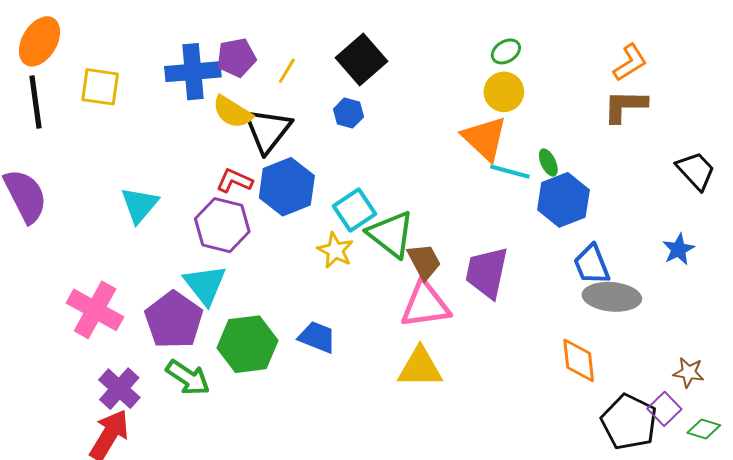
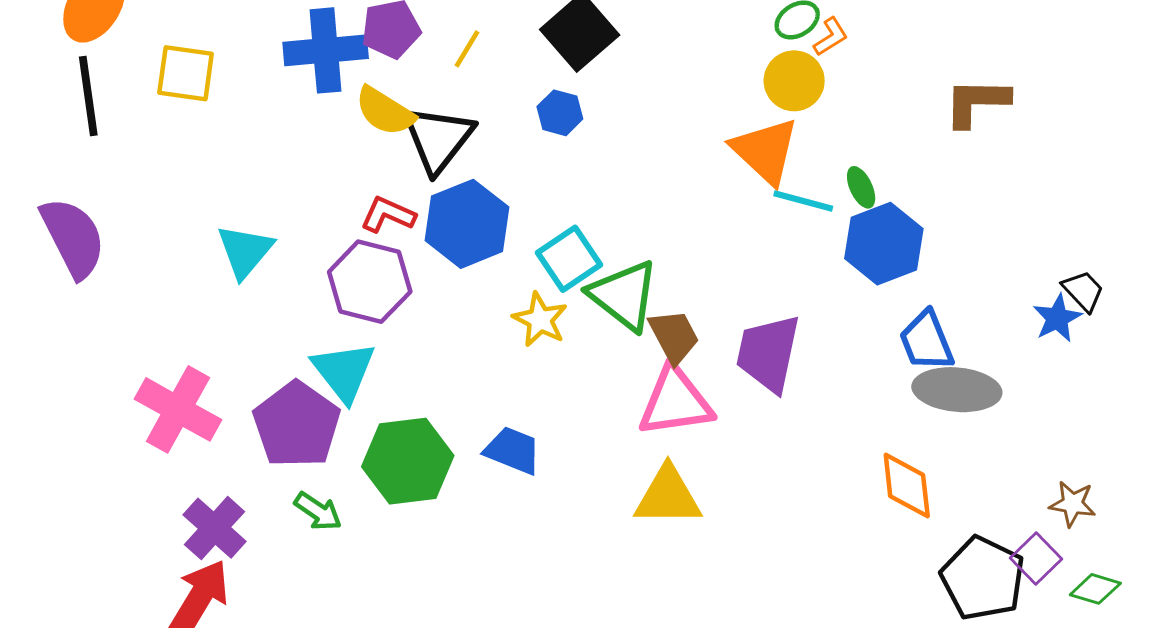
orange L-shape: (630, 63) -> (831, 37), moved, size x0.7
black trapezoid: (696, 171) -> (1083, 291), moved, size x0.7
green arrow: (188, 378) -> (318, 511), size x0.7

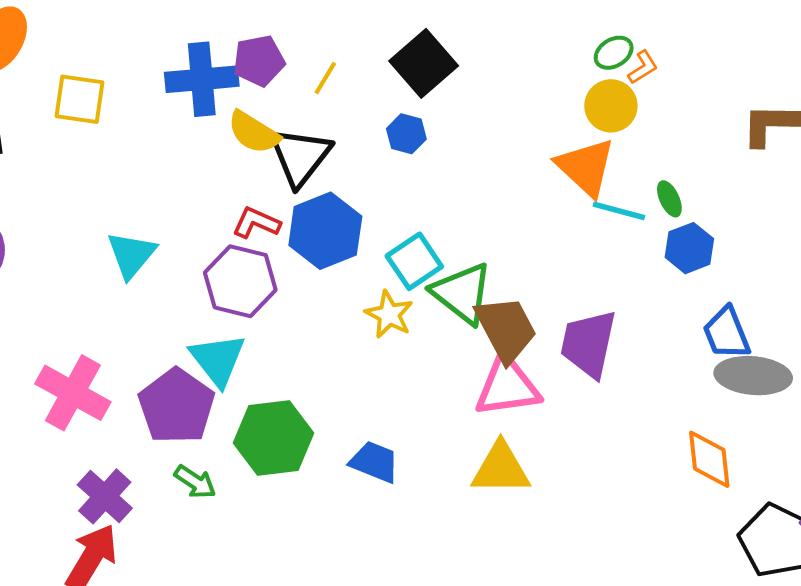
blue hexagon: (884, 244) -> (689, 248), size x0.7
brown trapezoid: (674, 336) -> (506, 329), size x1.4
blue trapezoid: (513, 451) -> (374, 462), moved

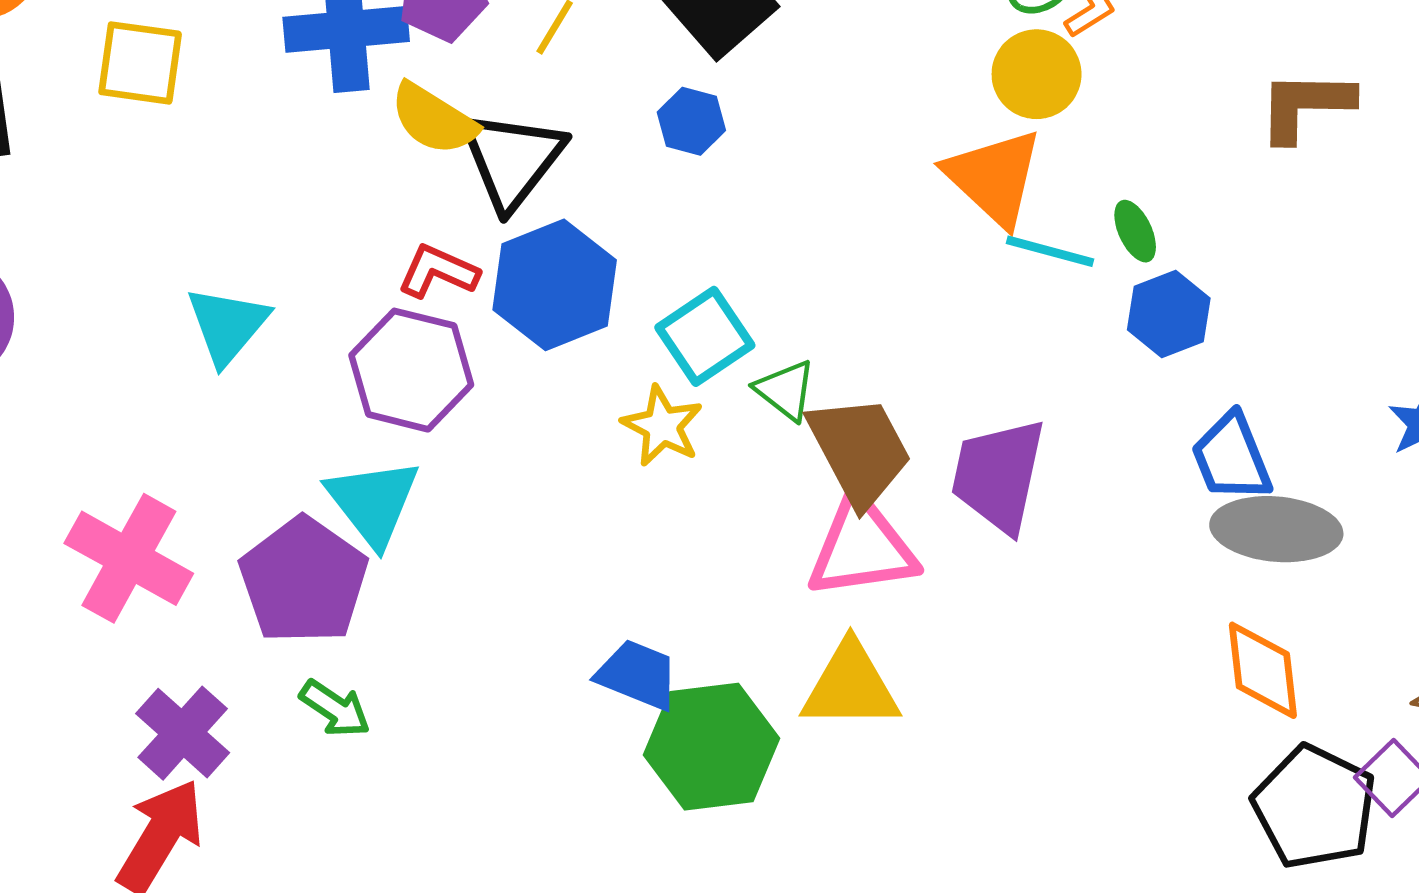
green triangle: (462, 293) -> (785, 390), size x0.6
green hexagon: (273, 438) -> (712, 747), moved
orange diamond: (709, 459) -> (1263, 670), moved

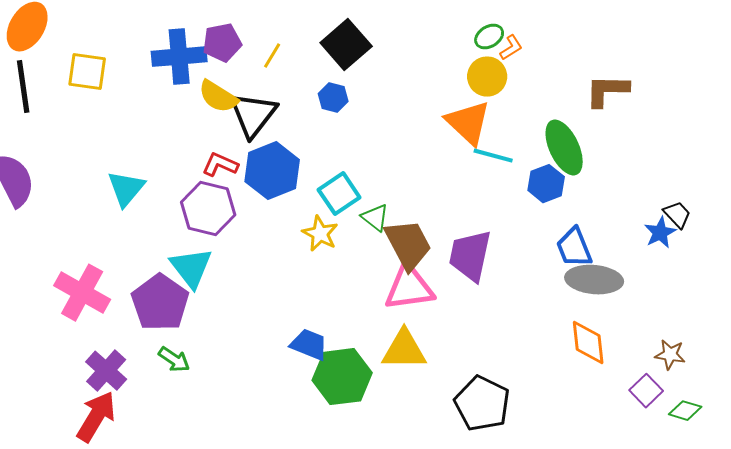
green ellipse: (1135, 231) -> (564, 148), moved, size x2.0
black pentagon: (1314, 807) -> (482, 404), moved

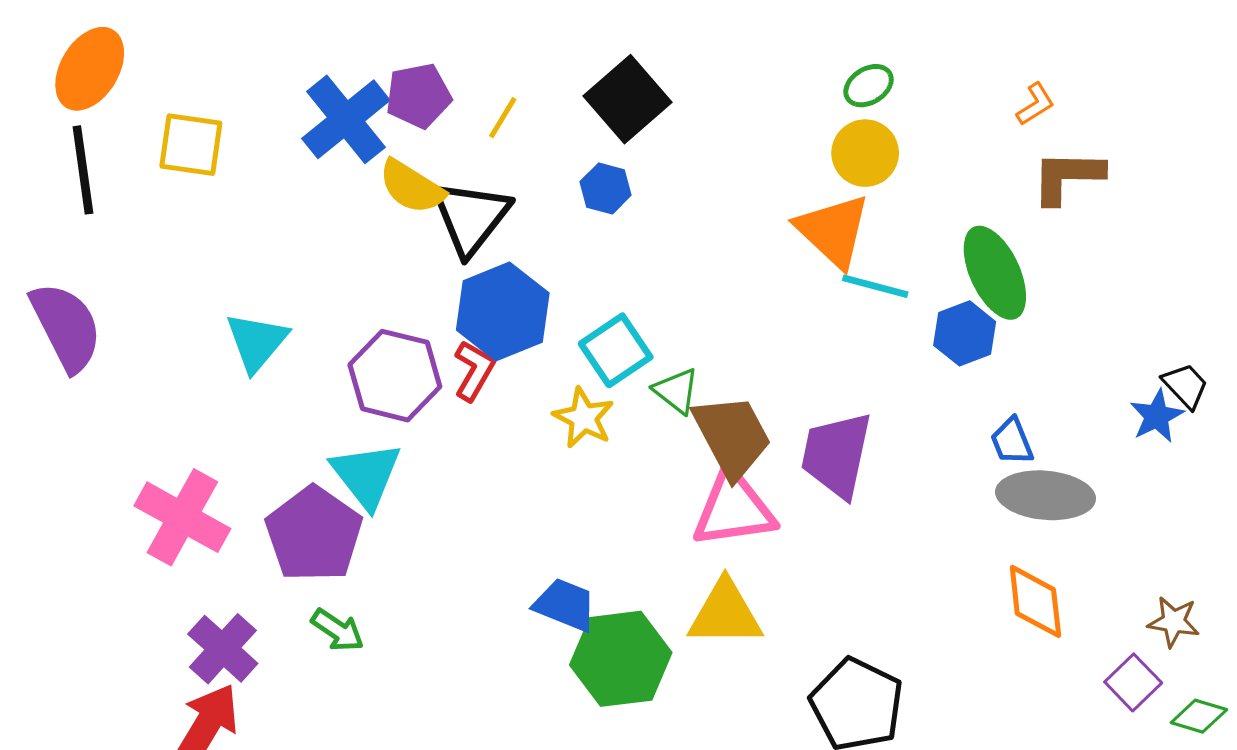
orange L-shape: (511, 48) -> (1035, 104), moved
blue cross: (179, 57) -> (346, 119), turned -34
red L-shape: (220, 165) -> (474, 371), moved, turned 96
blue trapezoid: (574, 248) -> (1012, 441), size x0.7

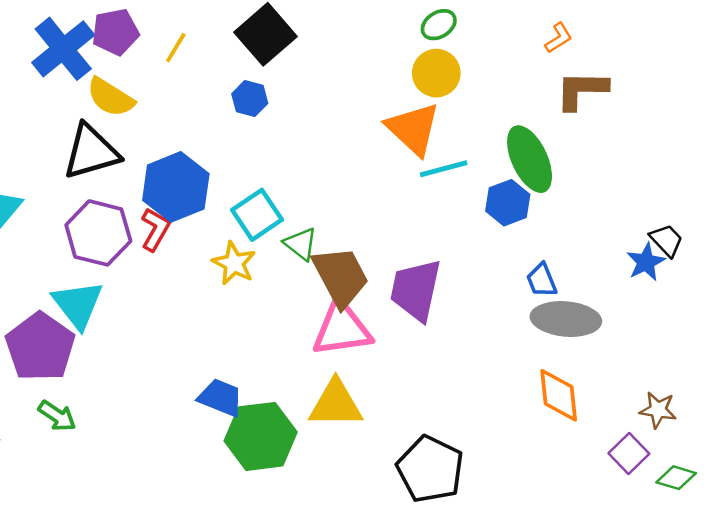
black triangle: (471, 217) -> (91, 152), moved, turned 36
cyan line: (875, 286) -> (444, 169), turned -30

